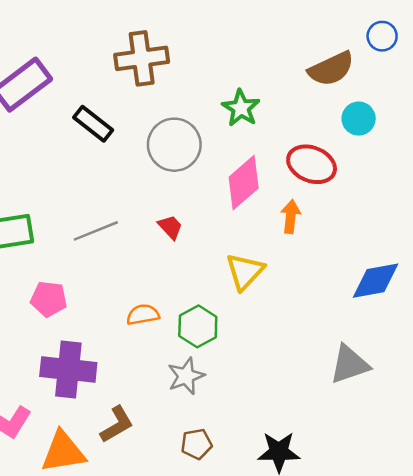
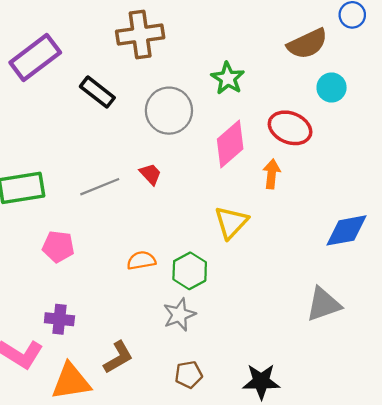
red trapezoid: (170, 227) -> (151, 174), moved
purple cross: (68, 370) -> (59, 319), moved, size x0.6

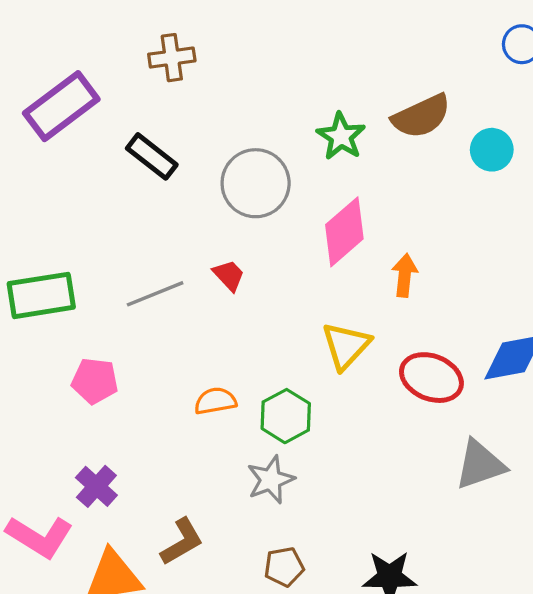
brown cross: (140, 34) -> (172, 58), moved, size x0.7
brown semicircle: (307, 44) -> (421, 116), moved
red ellipse: (290, 128) -> (431, 378), moved
purple cross: (59, 319) -> (96, 486), turned 36

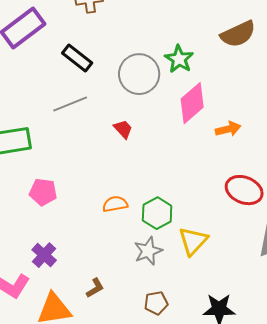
green star: (341, 136) -> (179, 59), moved
orange arrow: (405, 275) -> (228, 129), turned 70
gray line: (155, 294) -> (70, 104), moved
yellow triangle: (346, 346) -> (193, 241), moved
brown L-shape: (182, 542) -> (95, 288), size x0.7

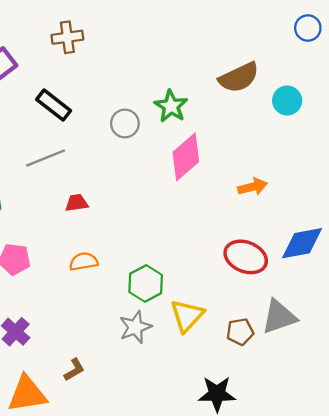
gray circle: (139, 74) -> (125, 123), size x0.6
red trapezoid: (123, 129) -> (77, 203), moved, turned -55
orange arrow: (228, 129) -> (253, 187), moved
orange semicircle: (115, 204) -> (83, 262), moved
brown pentagon: (156, 303) -> (240, 332), moved

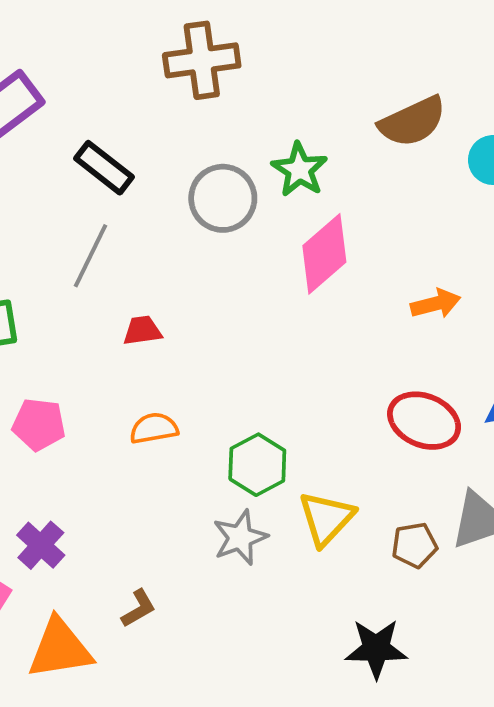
brown cross: (67, 37) -> (202, 60), moved, size x1.4
gray circle: (125, 123) -> (223, 198), size x1.4
gray line: (46, 158) -> (91, 256), turned -42

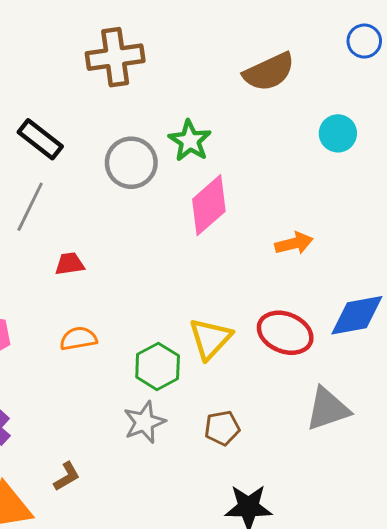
brown semicircle: (413, 122) -> (269, 72), moved
yellow triangle: (326, 518) -> (210, 339), moved
brown pentagon: (414, 545) -> (222, 428), moved

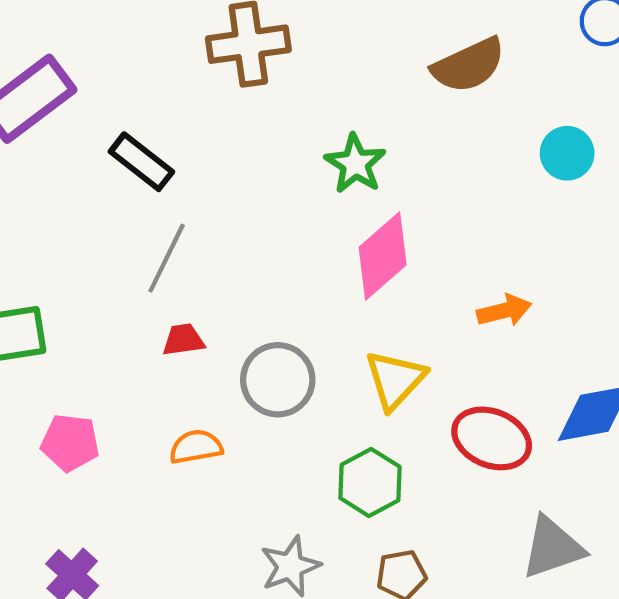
gray circle: (131, 163) -> (278, 380), moved
gray line: (30, 207) -> (167, 258), moved
yellow triangle: (210, 339) -> (395, 380), moved
green hexagon: (158, 366) -> (370, 482), moved

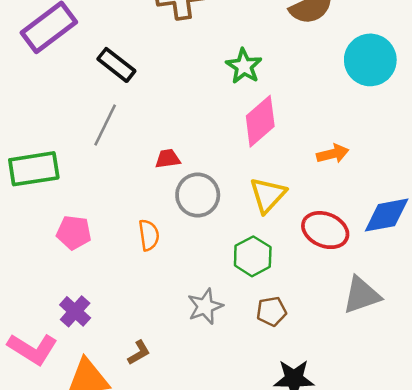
cyan circle: (567, 153) -> (370, 60), size x1.6
gray line: (167, 258) -> (105, 125), moved
red trapezoid: (183, 340) -> (168, 159), moved
orange semicircle: (196, 447) -> (149, 235), turned 92

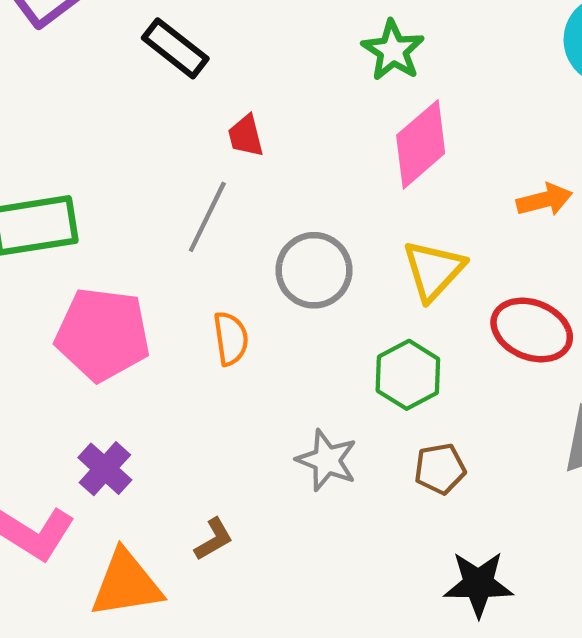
gray line: (105, 125) -> (207, 217), moved
red trapezoid: (168, 159) -> (246, 136), moved, turned -96
pink pentagon: (74, 233) -> (103, 334), size x1.6
gray star: (205, 306) -> (327, 460), turned -30

